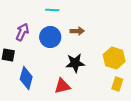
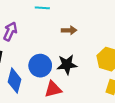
blue circle: (50, 37) -> (40, 66), moved

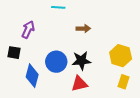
red triangle: (53, 89) -> (79, 84), moved

